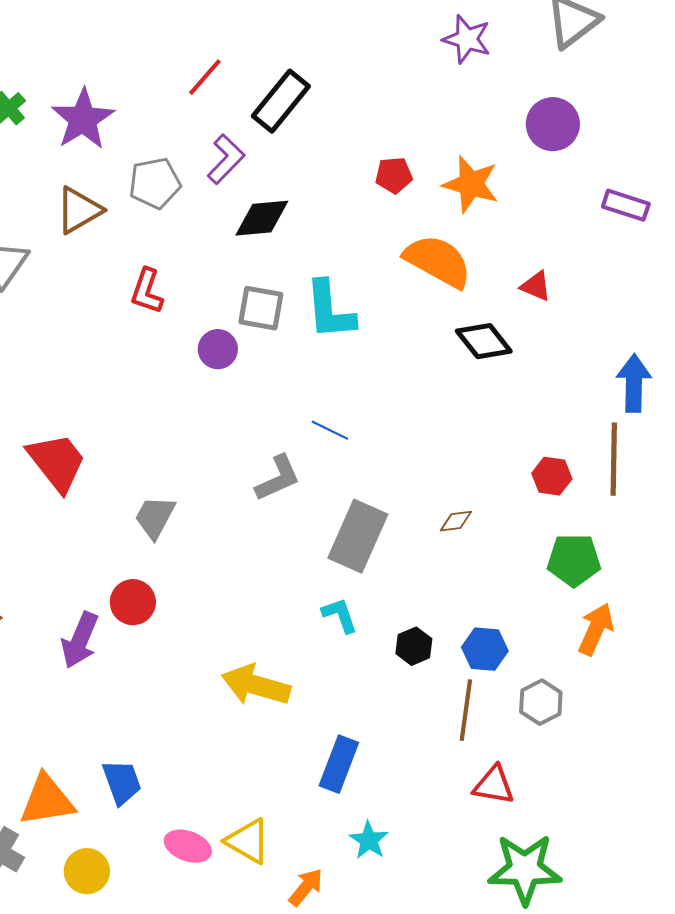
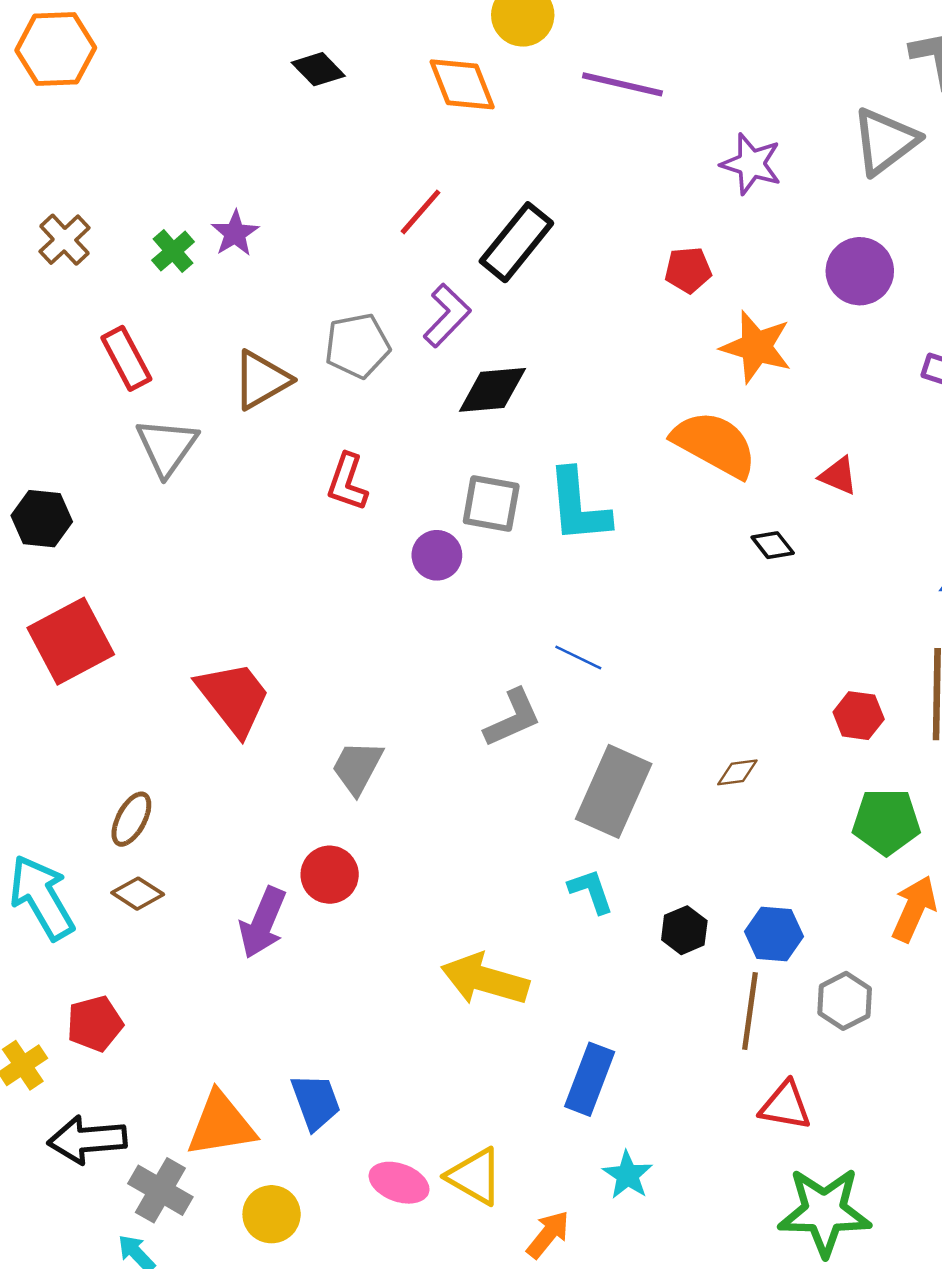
purple star: (83, 119) -> (235, 233), moved, size x0.6
red pentagon: (394, 175) -> (688, 270), moved
black diamond: (484, 341) -> (773, 545), size x0.6

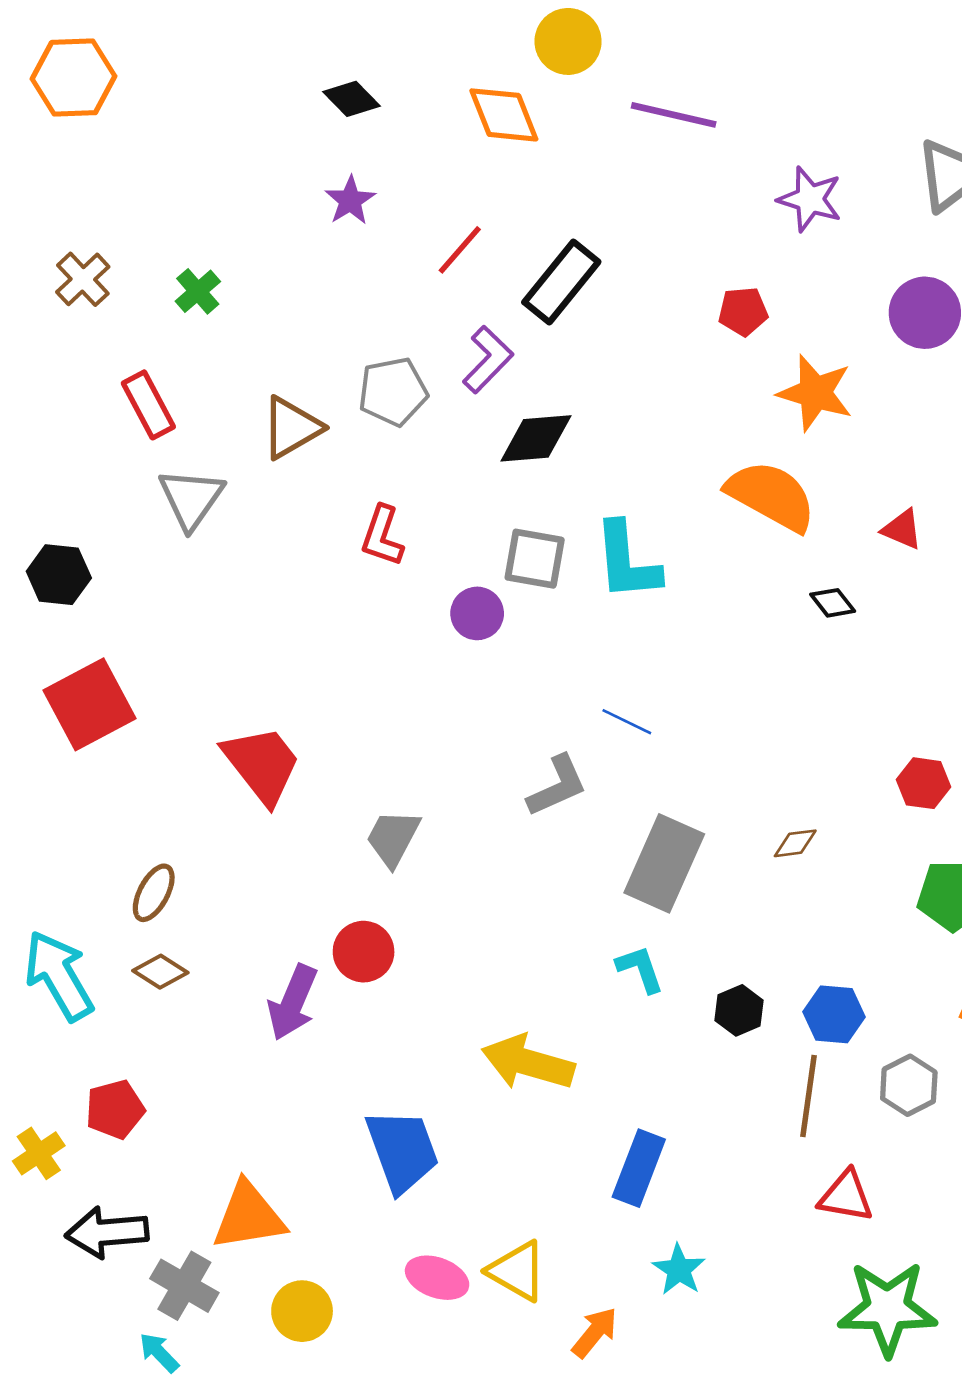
purple star: (235, 233) -> (350, 200), moved
blue trapezoid: (316, 1102) -> (402, 1151), moved, size x1.4

